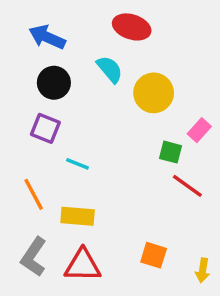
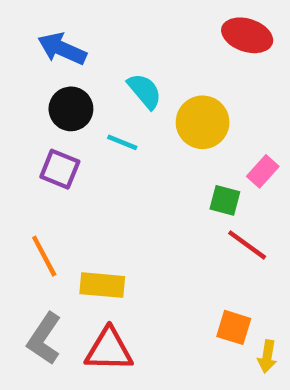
red ellipse: (132, 27) -> (247, 35), moved
cyan line: (78, 164) -> (122, 142), moved
orange square: (154, 255) -> (234, 327), moved

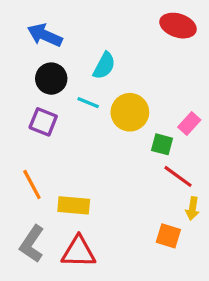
cyan semicircle: (145, 91) -> (104, 66), turned 68
yellow circle: (203, 122) -> (130, 112), moved
yellow arrow: (267, 356) -> (192, 209), moved

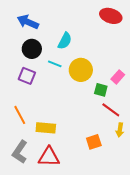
orange square: (168, 236) -> (94, 142), moved, turned -35

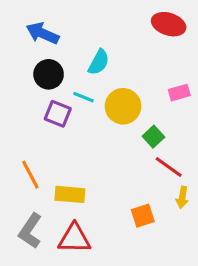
purple square: (27, 76) -> (58, 114), moved
pink rectangle: (118, 77) -> (179, 93), moved, turned 32
green square: (101, 90) -> (153, 137), turned 32

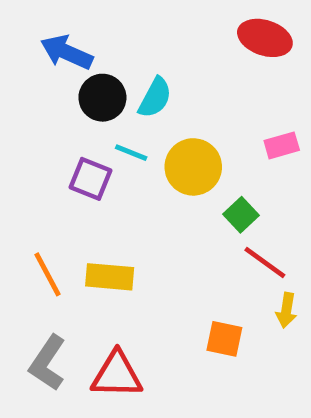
black circle: (49, 74) -> (102, 98), moved
yellow rectangle: (70, 194) -> (110, 277), moved
orange square: (143, 216) -> (224, 339), turned 30

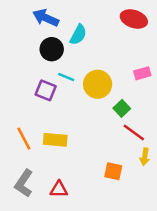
blue arrow: (67, 52) -> (46, 18), moved
cyan semicircle: (155, 98) -> (78, 35), moved
red triangle: (117, 375) -> (59, 189), size x0.7

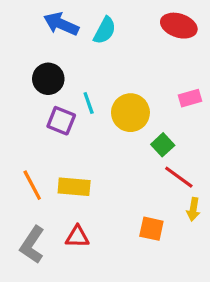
cyan semicircle: (78, 35) -> (105, 30), moved
black circle: (52, 49) -> (48, 79), moved
cyan line: (66, 77) -> (89, 103), turned 49
red triangle: (59, 189) -> (77, 237), moved

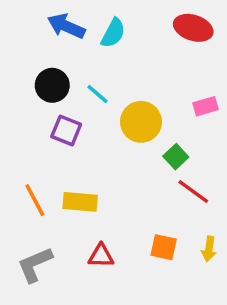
cyan line: (89, 103) -> (97, 94), moved, turned -30
yellow arrow: (193, 209) -> (209, 249), moved
red triangle: (77, 237) -> (101, 256), moved
gray L-shape: (32, 245) -> (35, 265), turned 33

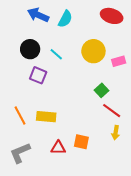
yellow circle: (141, 122) -> (93, 51), moved
orange square: (164, 247) -> (81, 142), moved
yellow arrow: (209, 249) -> (116, 133), moved

